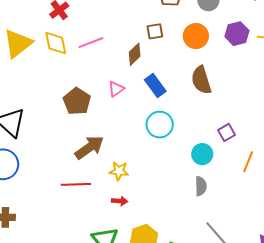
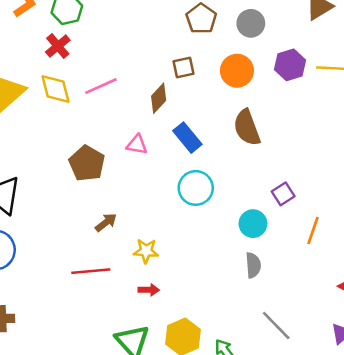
pink triangle: (116, 89) -> (137, 145), turned 48
brown arrow: (89, 148) -> (106, 222), size x0.6

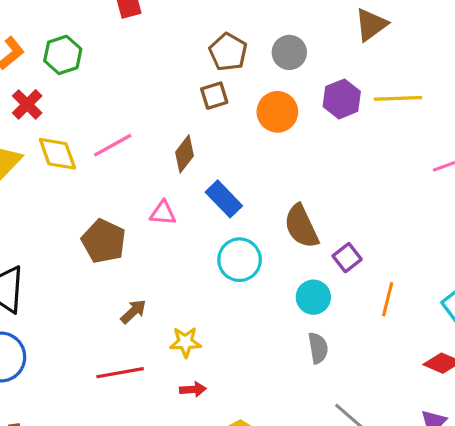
red cross: (58, 46) -> (27, 104), moved
brown square: (183, 67) -> (214, 96), moved
brown semicircle: (247, 128) -> (301, 226), moved

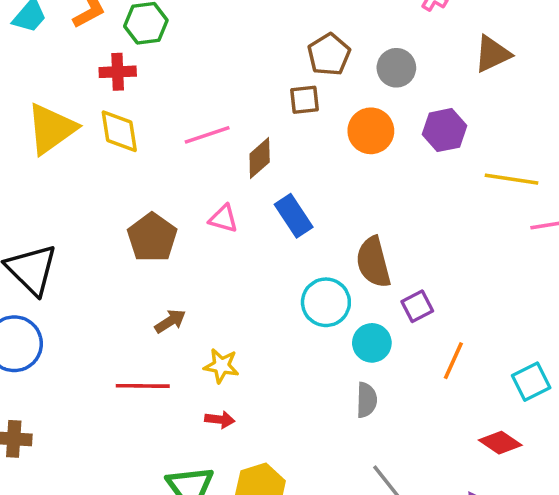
yellow line: (398, 98) -> (512, 179), moved
red cross: (27, 104) -> (118, 72), moved, turned 32
pink line: (113, 145) -> (207, 135), moved
cyan circle: (240, 260) -> (326, 302), moved

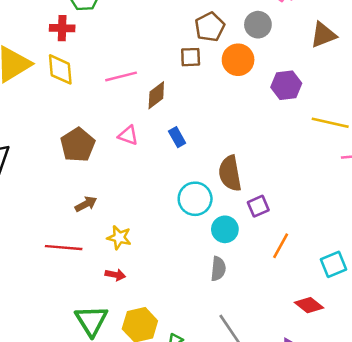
gray circle: (396, 68) -> (258, 25), moved
orange circle: (371, 131) -> (238, 60), moved
blue rectangle: (294, 216) -> (177, 137), size x0.7

